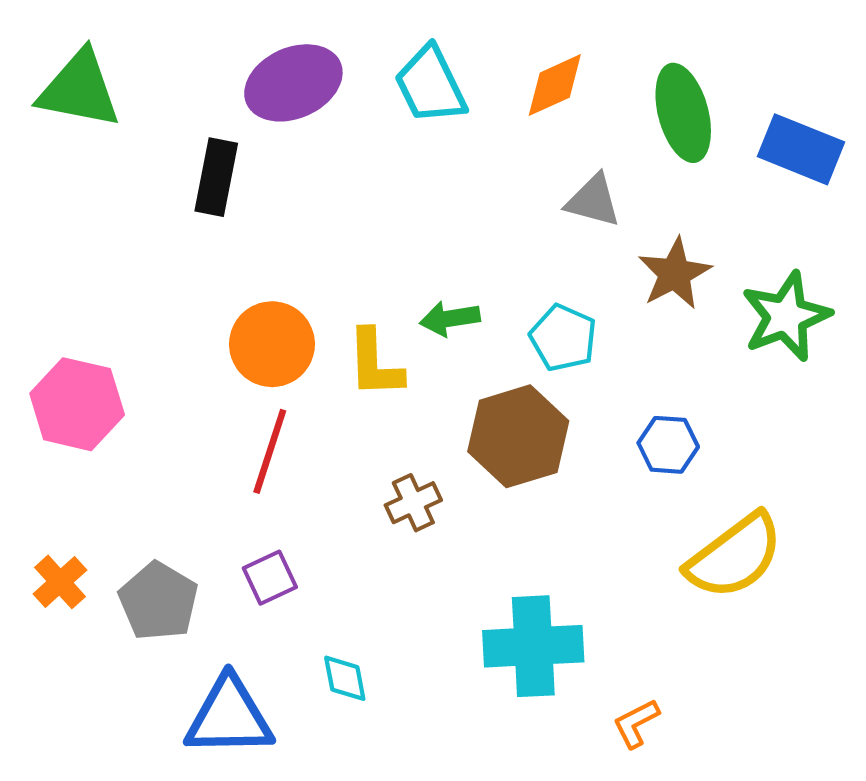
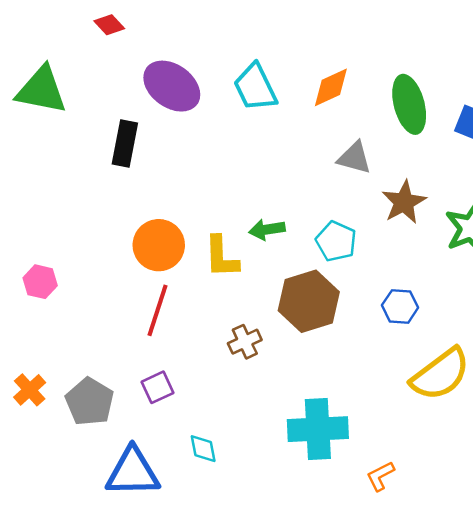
purple ellipse: (293, 83) -> (172, 86), turned 60
pink hexagon: (77, 404) -> (40, 282), size x0.6

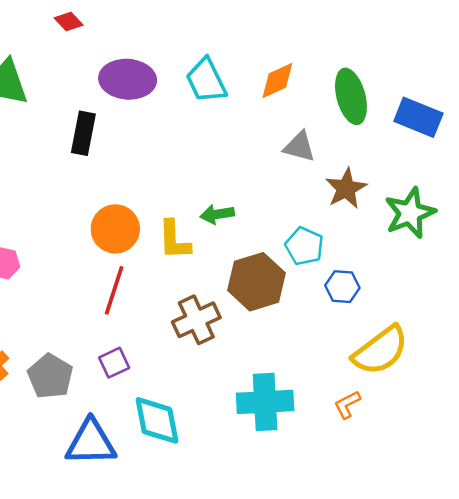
purple ellipse: (172, 86) -> (128, 79), turned -32
cyan pentagon: (336, 241) -> (304, 246), moved
brown cross: (245, 342) -> (196, 320), size x1.5
cyan diamond: (203, 449) -> (157, 420), size x1.8
orange L-shape: (380, 476) -> (347, 404), moved

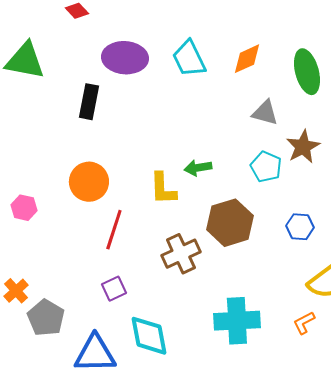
orange circle: (115, 229) -> (89, 182), moved
cyan pentagon: (304, 246) -> (266, 167), moved
gray pentagon: (50, 376) -> (46, 318), moved

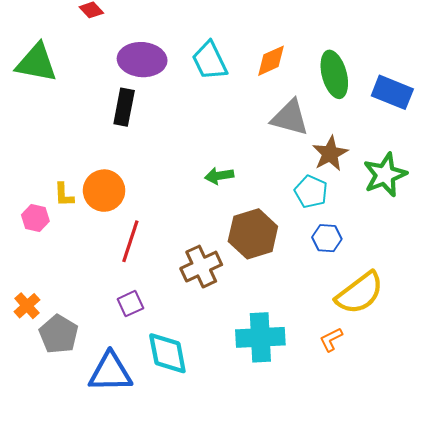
black rectangle: (89, 102) -> (124, 107), moved
gray triangle: (265, 113) -> (290, 118), size x1.4
cyan pentagon: (266, 167) -> (311, 192), moved
yellow L-shape: (163, 189) -> (64, 195), moved, size x0.7

